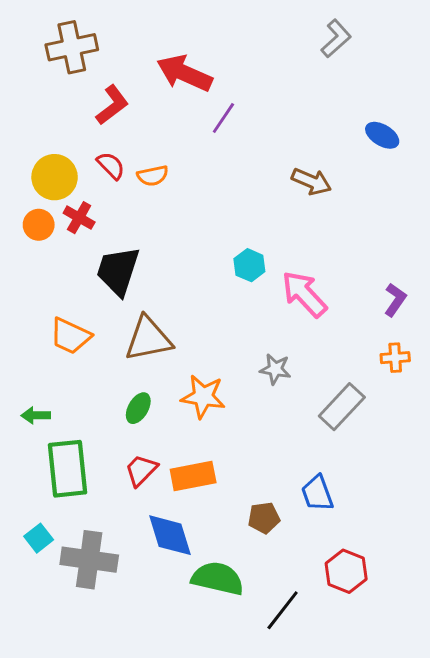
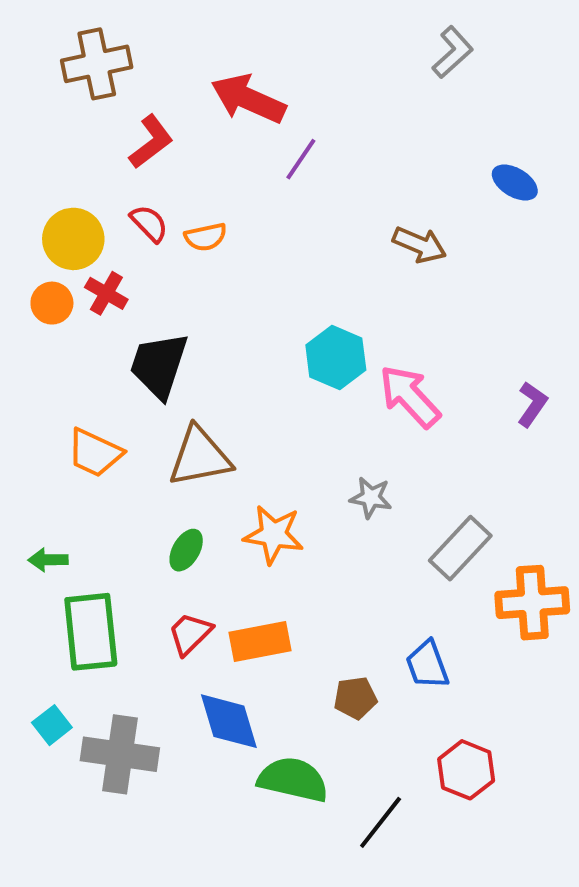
cyan hexagon: (249, 265) -> (336, 358), size x1.4
orange cross: (395, 358) -> (532, 603), moved, size x1.8

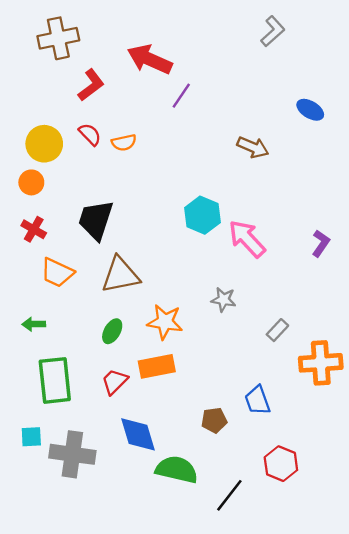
red cross: (106, 293) -> (34, 229), moved
gray rectangle: (460, 548) -> (277, 330), size x0.6
green arrow: (48, 560) -> (34, 324), moved
orange rectangle: (260, 641) -> (157, 366), moved
cyan square: (52, 725) -> (31, 437), turned 35

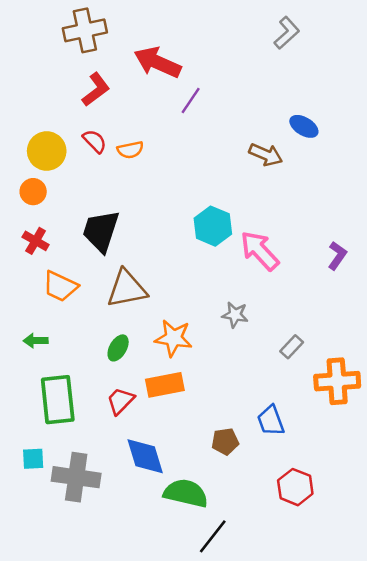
brown cross: (58, 38) -> (85, 30), moved
blue ellipse: (310, 110) -> (304, 126), moved
black line: (229, 495) -> (213, 536), moved

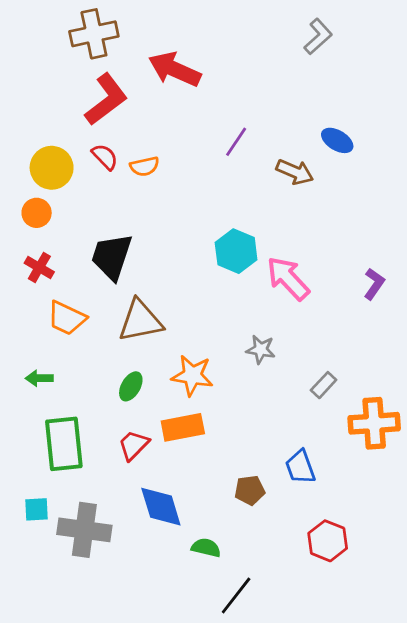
red L-shape: (96, 89) -> (106, 99), size x1.4
purple line: (191, 101) -> (236, 142), moved
green semicircle: (186, 493) -> (206, 548), size x0.6

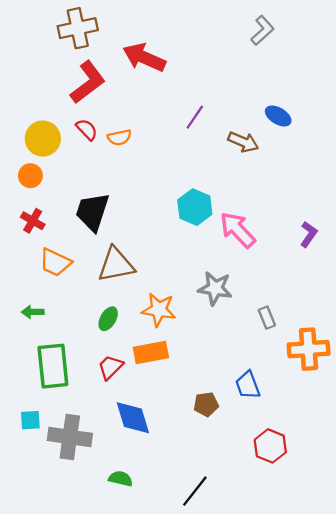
gray star: (261, 349) -> (215, 288), size x1.4
gray rectangle: (324, 385) -> (267, 318), turned -65
green semicircle: (206, 548) -> (121, 479), moved

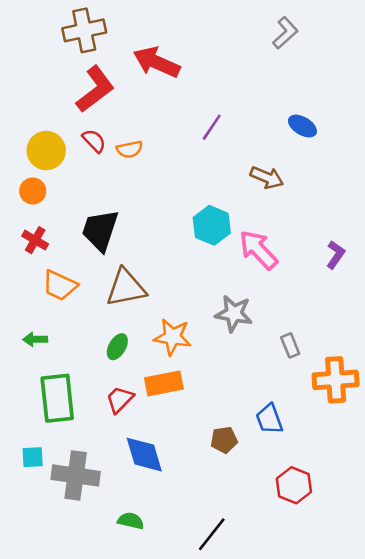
brown arrow: (243, 142) -> (267, 177), moved

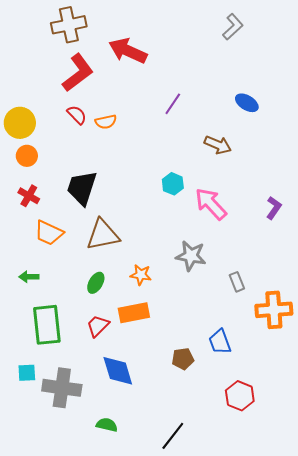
yellow circle: (46, 151) -> (20, 123), moved
cyan hexagon: (212, 225) -> (173, 184), size x0.7
orange star: (172, 337) -> (141, 275), size x0.7

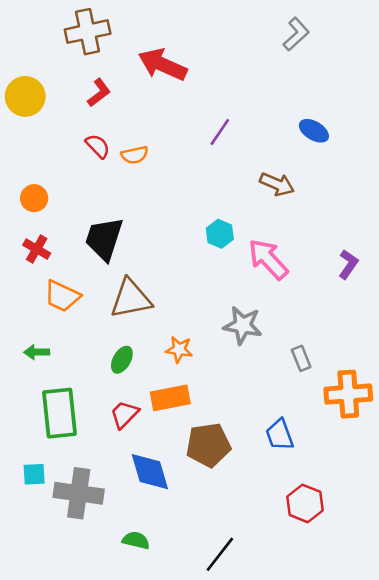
red L-shape: (78, 73) -> (99, 93), size x0.6
yellow circle: (20, 123) -> (25, 96), moved
brown pentagon: (183, 359) -> (208, 445), moved, size x1.6

